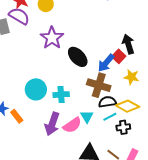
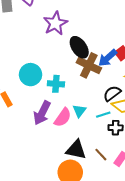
brown cross: (99, 85) -> (89, 65), moved
black semicircle: (107, 102) -> (112, 93), moved, turned -36
pink semicircle: (72, 125) -> (63, 117), turned -30

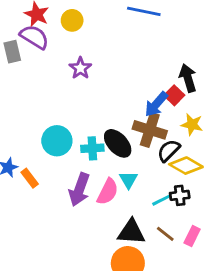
purple star: (55, 23) -> (80, 68), size x0.7
black ellipse: (79, 47) -> (118, 143), moved
brown cross: (89, 65) -> (150, 130), moved
cyan line: (103, 115) -> (161, 200), moved

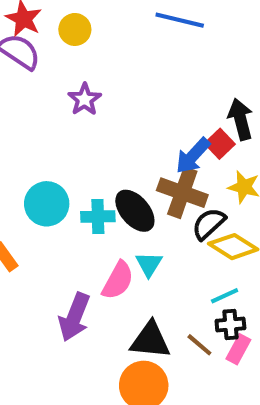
purple arrow: (79, 190) -> (74, 317), moved
black cross: (180, 195) -> (230, 325), moved
cyan line: (161, 200) -> (225, 296), moved

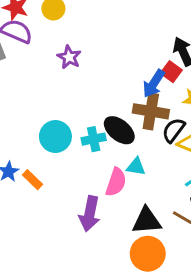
cyan triangle: (149, 264) -> (136, 167), turned -42

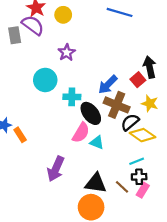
blue arrow: (154, 84) -> (108, 85), moved
cyan circle: (55, 136) -> (45, 80), moved
cyan cross: (94, 139) -> (72, 97), moved
pink semicircle: (116, 182) -> (81, 133), moved

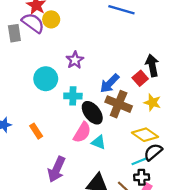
yellow circle: (63, 15) -> (51, 19), moved
purple star: (67, 52) -> (75, 60), moved
black semicircle: (130, 122) -> (153, 152), moved
orange rectangle: (20, 135) -> (36, 131), moved

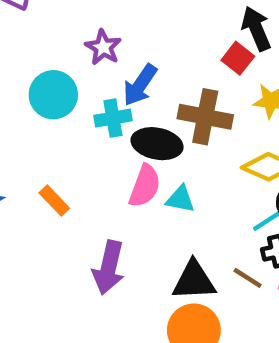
blue arrow: (110, 83) -> (140, 85), moved
black ellipse: (92, 113) -> (157, 144), turned -30

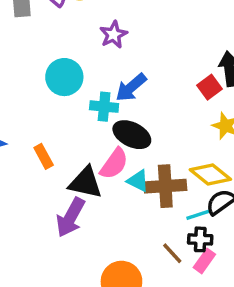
purple star: (103, 47) -> (113, 35), moved
brown cross: (205, 117) -> (165, 186), moved, turned -30
black triangle: (194, 281) -> (85, 183), moved

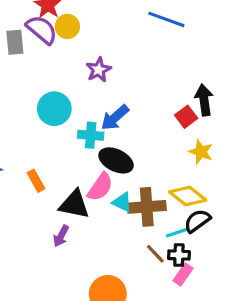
purple arrow: (71, 217) -> (61, 236), size x0.6
brown line: (172, 253) -> (155, 254), moved

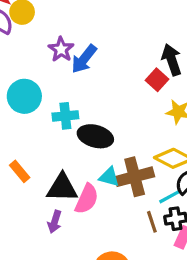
blue arrow: (115, 118) -> (84, 59), moved
pink semicircle: (100, 187) -> (87, 199), moved
brown line: (155, 254) -> (152, 222), turned 35

